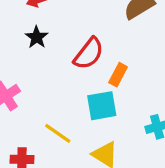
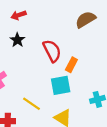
red semicircle: (89, 54) -> (52, 51), turned -65

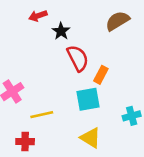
black star: (17, 40) -> (61, 31), moved
yellow line: (31, 104) -> (42, 115), moved, turned -48

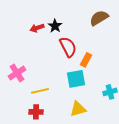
red arrow: (38, 16) -> (37, 28), moved
yellow triangle: (91, 138) -> (78, 109), turned -48
red cross: (25, 142) -> (36, 112), moved

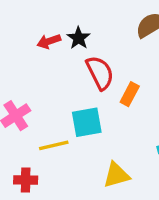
cyan square: (76, 79) -> (87, 122), moved
red cross: (36, 112) -> (26, 180), moved

